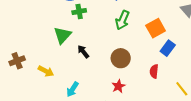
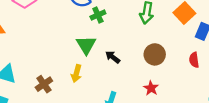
yellow arrow: (46, 71) -> (76, 74), moved, turned 91
red star: (118, 86) -> (151, 88), moved

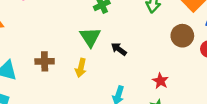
brown circle: (155, 54) -> (182, 36), moved
brown cross: (44, 84) -> (45, 61), moved, turned 35

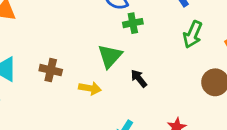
yellow arrow: (81, 68) -> (90, 88), turned -108

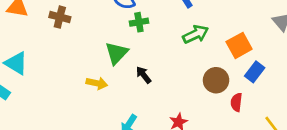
green arrow: (193, 34) -> (196, 34), turned -140
brown cross: (51, 70) -> (60, 17), moved

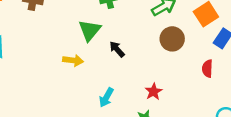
brown circle: (216, 80) -> (172, 39), moved

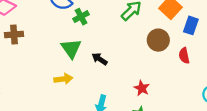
brown circle: (172, 39) -> (158, 40), moved

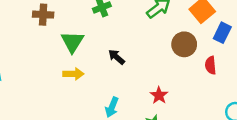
brown cross: (14, 35) -> (43, 15), moved
green triangle: (71, 48) -> (72, 42), moved

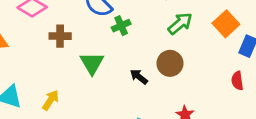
brown circle: (184, 44) -> (170, 63), moved
yellow arrow: (73, 74) -> (51, 100), moved, turned -54

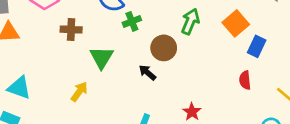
green arrow: (180, 23) -> (190, 21), turned -30
brown circle: (170, 63) -> (164, 48), moved
yellow arrow: (51, 100) -> (79, 92), moved

